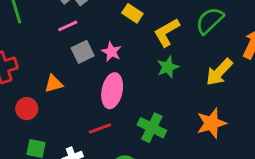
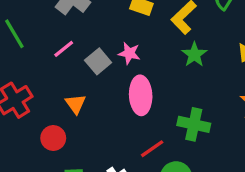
pink line: (68, 26) -> (64, 49), moved
orange triangle: (54, 84) -> (75, 104), turned -36
red line: (100, 129) -> (152, 149), moved

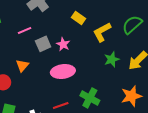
green star: (194, 55) -> (112, 59), moved
pink ellipse: (141, 95) -> (63, 72), turned 70

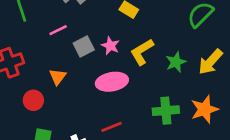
yellow L-shape: (102, 32) -> (142, 52), moved
green cross: (90, 98) -> (166, 111), moved, turned -30

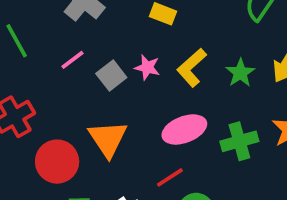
orange triangle: (58, 77) -> (108, 139), moved, size x1.6
pink ellipse: (112, 82) -> (184, 129), moved
red circle: (33, 100) -> (57, 162), size x1.5

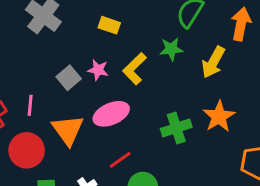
pink line: (72, 60) -> (30, 105), moved, turned -45
green star: (240, 73) -> (171, 49), moved, turned 30
pink ellipse: (184, 129) -> (111, 114), moved

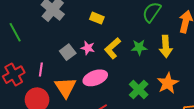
green star: (171, 49) -> (139, 47), moved
yellow arrow: (213, 62) -> (166, 46), turned -35
green cross: (176, 128) -> (139, 90), turned -30

